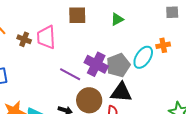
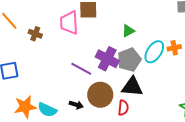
green triangle: (117, 19) -> (128, 31), moved
pink trapezoid: (46, 37) -> (69, 23), moved
orange cross: (163, 45) -> (174, 48), moved

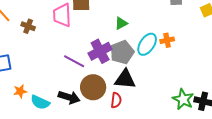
purple cross: (107, 59) -> (100, 51), turned 35
black arrow: (76, 105) -> (69, 97), size x1.5
orange star: (25, 107) -> (20, 91), moved, size x0.6

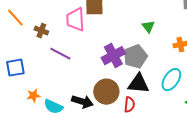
green triangle: (121, 23) -> (148, 27), moved, turned -40
cyan ellipse: (147, 44) -> (171, 80), moved
purple line: (74, 61) -> (60, 54), moved

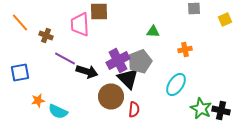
green triangle: (148, 27) -> (153, 32), turned -48
black triangle: (138, 84) -> (128, 78), moved, turned 40
black arrow: (82, 102) -> (87, 72), moved

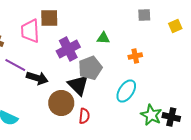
purple cross: (118, 60) -> (68, 49), moved

